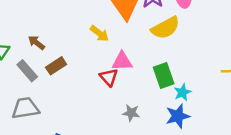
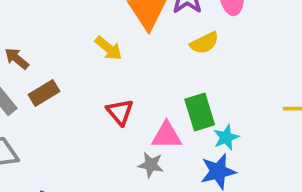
yellow semicircle: (165, 28) -> (204, 43), size x0.7
pink triangle: (122, 61) -> (167, 135), moved

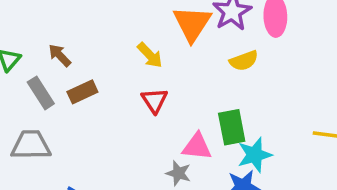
red triangle: (120, 112) -> (155, 101), moved
cyan star: (226, 137) -> (255, 155), size x1.4

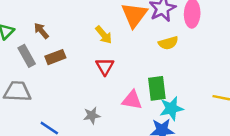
gray star: (178, 173) -> (92, 115), moved, turned -30

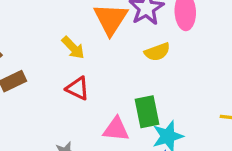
red triangle: (105, 66) -> (78, 88), turned -30

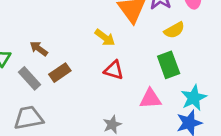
green rectangle: (147, 112) -> (169, 65), moved

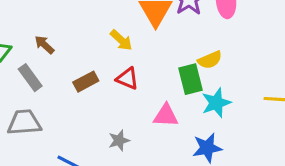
yellow semicircle: (174, 30) -> (210, 60), moved
brown rectangle: (60, 73) -> (86, 82), moved
cyan star: (194, 98) -> (216, 103), moved

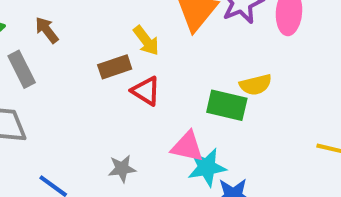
green rectangle: (191, 79) -> (227, 105), turned -72
brown rectangle: (86, 82) -> (115, 67), moved
cyan star: (216, 103) -> (207, 167), moved

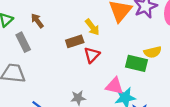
red triangle: (146, 91) -> (92, 55), turned 42

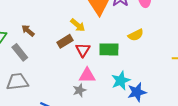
green rectangle: (137, 63) -> (109, 49), moved
pink triangle: (114, 86) -> (87, 75), moved

